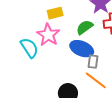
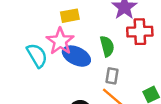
green semicircle: (85, 27) -> (107, 46), moved, turned 108
blue ellipse: (82, 49) -> (76, 56), moved

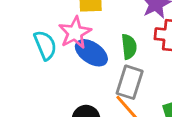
gray rectangle: (112, 76) -> (130, 82), size x1.6

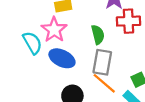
blue ellipse: (91, 53) -> (62, 58), moved

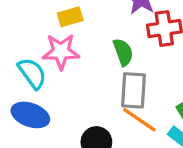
pink star: (54, 30) -> (61, 52), turned -30
blue ellipse: (62, 58) -> (30, 115), moved

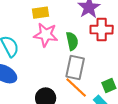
pink star: (61, 52) -> (46, 35), moved

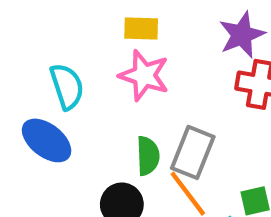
green semicircle: (72, 41) -> (148, 156), moved

